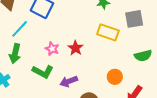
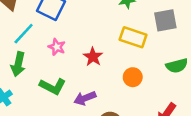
pink star: (52, 49) -> (57, 47), moved
orange circle: (115, 77) -> (133, 77), moved

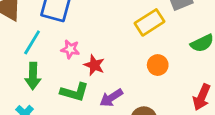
yellow rectangle: (133, 37) -> (149, 22), turned -40
red star: (93, 57) -> (94, 65), moved

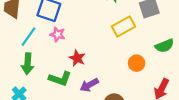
pink star: (70, 49) -> (58, 34), moved
orange circle: (158, 65) -> (137, 63), moved

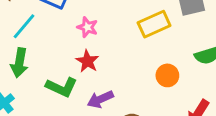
pink star: (58, 34) -> (87, 27), moved

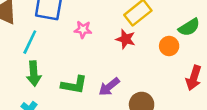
red star: (87, 61) -> (126, 39), moved
orange circle: (167, 75) -> (169, 46), moved

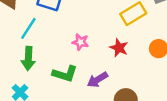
pink star: (83, 29) -> (80, 42), moved
red star: (126, 39) -> (119, 48), moved

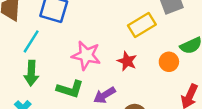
pink star: (80, 42) -> (86, 55), size x1.6

